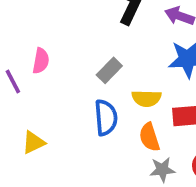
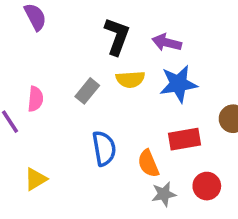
gray rectangle: (109, 70) -> (87, 91), moved
yellow semicircle: (146, 98) -> (130, 79), moved

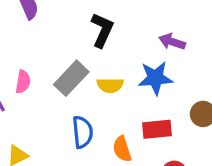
purple arrow: (167, 43) -> (172, 42), moved
yellow semicircle: (130, 79) -> (110, 85), moved
gray rectangle: (87, 91) -> (71, 78), size x1.5

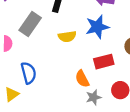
gray rectangle: (71, 78) -> (30, 24), moved
blue semicircle: (83, 132) -> (29, 73), moved

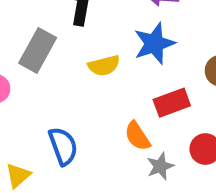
blue semicircle: (29, 73) -> (63, 146), moved

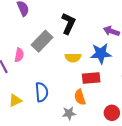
red rectangle: (172, 103) -> (91, 78), moved
gray star: (160, 166) -> (69, 113), moved

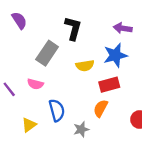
pink semicircle: (19, 55) -> (35, 84), moved, turned 104
orange semicircle: (80, 97) -> (101, 108), turned 56
gray star: (69, 113) -> (81, 129), moved

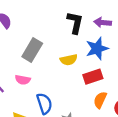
black L-shape: (73, 28) -> (75, 23), moved
orange semicircle: (101, 108) -> (100, 100), moved

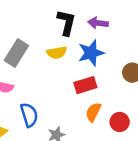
yellow semicircle: (69, 60) -> (57, 53), moved

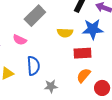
yellow semicircle: (57, 53) -> (65, 33), moved

